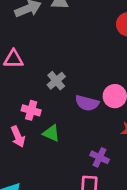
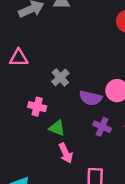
pink arrow: (18, 137) -> (66, 153), moved
purple cross: (100, 157) -> (102, 127), moved

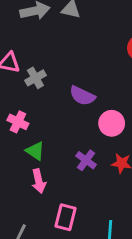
gray cross: (60, 77) -> (35, 78), moved
purple semicircle: (91, 98) -> (82, 96), moved

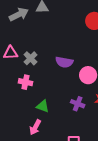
pink cross: (18, 122) -> (25, 82), moved
pink arrow: (39, 181) -> (35, 127), moved, turned 56

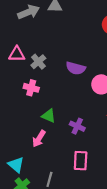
purple cross: (78, 104) -> (77, 126), moved

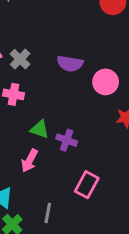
purple cross: (77, 126) -> (67, 140), moved
pink rectangle: (81, 161) -> (87, 185), turned 30

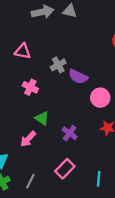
gray cross: (20, 59) -> (58, 65), moved
purple cross: (67, 140) -> (70, 133), moved

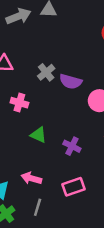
pink arrow: (28, 139) -> (31, 178), moved, turned 72
pink rectangle: (65, 169) -> (74, 187), turned 36

